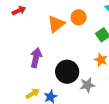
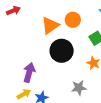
purple arrow: (36, 58) -> (29, 73), moved
black circle: (67, 72) -> (62, 51), moved

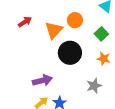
red arrow: (13, 11) -> (25, 22), moved
purple arrow: (29, 73) -> (42, 80), turned 72

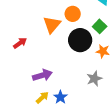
red arrow: (25, 22) -> (20, 43), moved
black circle: (70, 53) -> (80, 40), moved

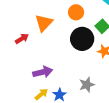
orange triangle: (52, 25) -> (44, 23), moved
gray star: (94, 79) -> (87, 85), moved

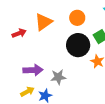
gray star: (87, 85) -> (58, 77), moved

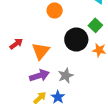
orange circle: (77, 18) -> (55, 10), moved
orange triangle: (44, 22) -> (41, 51), moved

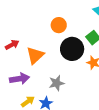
orange circle: (55, 10) -> (59, 25), moved
purple arrow: (39, 76) -> (19, 79), moved

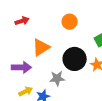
red arrow: (12, 45) -> (22, 21), moved
black circle: (72, 49) -> (75, 59), moved

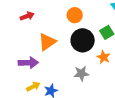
black circle: (75, 59) -> (83, 40), moved
gray star: (57, 78) -> (81, 73), moved

